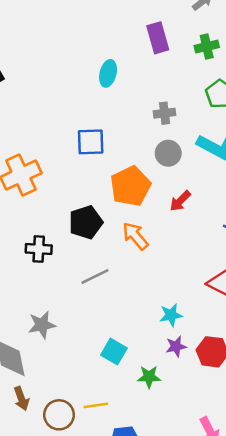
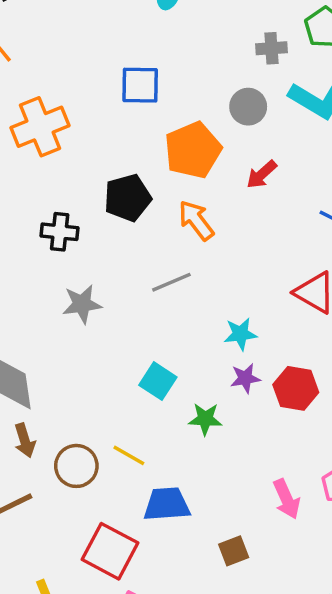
gray cross: (165, 113) -> (271, 48), moved
gray line: (95, 277) -> (171, 282), moved
gray star: (42, 325) -> (82, 304), moved
yellow line: (96, 405) -> (129, 455), turned 35

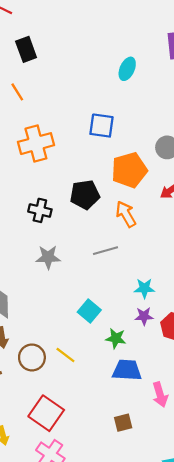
blue trapezoid: (167, 504) -> (127, 370), moved

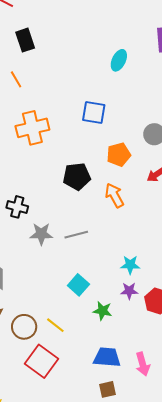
orange pentagon: (129, 170) -> (119, 155), size x0.7
black cross: (40, 210) -> (17, 207), moved
gray line: (106, 251) -> (76, 235), moved
blue trapezoid: (127, 370) -> (107, 357), moved
red square: (46, 413) -> (42, 361), moved

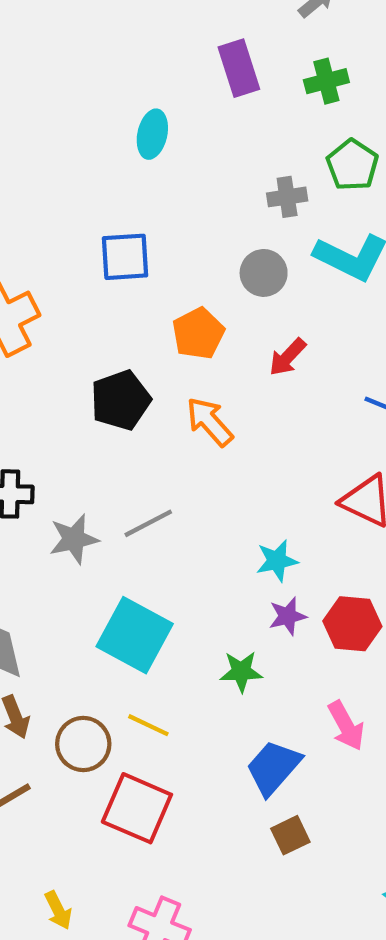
cyan square: (78, 285) -> (135, 635), moved, size x1.6
blue trapezoid: (107, 357) -> (273, 768), turned -40
pink arrow: (143, 364) -> (346, 726), moved

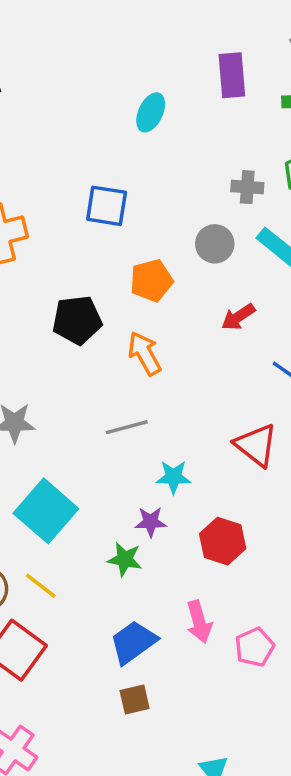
red arrow: (287, 357) -> (238, 317), moved
gray line: (148, 523) -> (127, 427), moved
purple star: (288, 616) -> (151, 522), moved

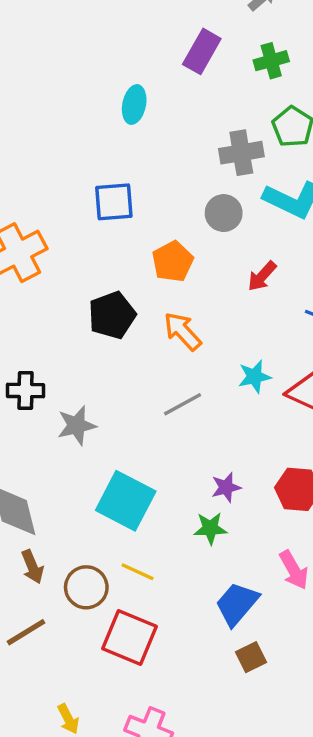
purple rectangle: (232, 75) -> (202, 51), turned 48
gray cross: (247, 187) -> (241, 153), size x1.4
cyan star: (173, 477) -> (254, 377), moved

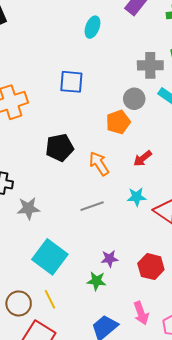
orange pentagon: (173, 262) -> (118, 122), moved
red arrow: (262, 276) -> (143, 158), moved
yellow line: (138, 572) -> (50, 299), turned 30

